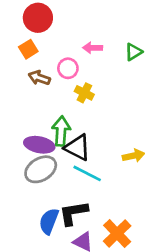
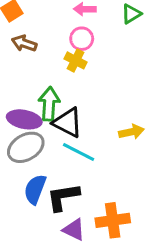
pink circle: (68, 68) -> (82, 39), moved
blue semicircle: (49, 221) -> (35, 189), moved
orange cross: (117, 234) -> (113, 220), turned 36

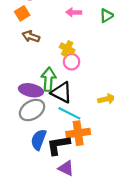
pink circle: (82, 39) -> (72, 62), moved
orange cross: (113, 220) -> (78, 133), moved

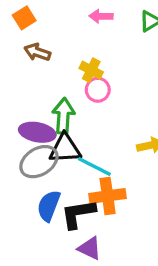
black triangle: (62, 92) -> (65, 149), moved, turned -30

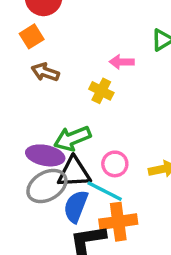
pink arrow: (101, 16) -> (122, 62), moved
pink circle: (98, 90) -> (115, 164), moved
green arrow: (63, 116) -> (72, 138), turned -116
blue semicircle: (49, 206) -> (76, 206), moved

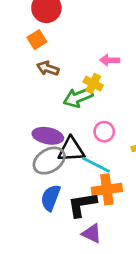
green arrow: (72, 138) -> (78, 97), moved
pink circle: (115, 164) -> (104, 132), moved
blue semicircle: (76, 206) -> (51, 198), moved

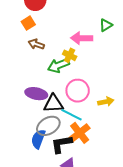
pink arrow: (110, 60) -> (82, 38), size x1.5
pink circle: (104, 132) -> (78, 91), size x1.5
gray ellipse: (49, 161) -> (48, 126), moved
orange cross: (107, 189) -> (80, 133), turned -30

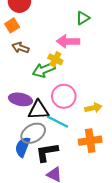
green triangle: (106, 25) -> (83, 18), moved
orange cross: (80, 133) -> (90, 141), moved, turned 30

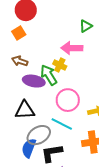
brown arrow: (20, 48) -> (20, 61), moved
green arrow: (44, 70) -> (49, 75), turned 80
purple ellipse: (20, 99) -> (34, 81), moved
black triangle: (38, 110) -> (25, 110), moved

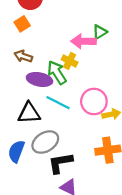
green triangle: (86, 26) -> (100, 32), moved
pink circle: (68, 100) -> (94, 101), moved
cyan line: (62, 124) -> (58, 103), moved
blue semicircle: (29, 148) -> (16, 151), moved

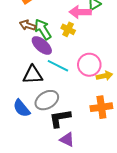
green arrow: (57, 73) -> (43, 29), moved
purple ellipse: (39, 79) -> (42, 45), turned 30
blue semicircle: (16, 151) -> (22, 108), turned -60

